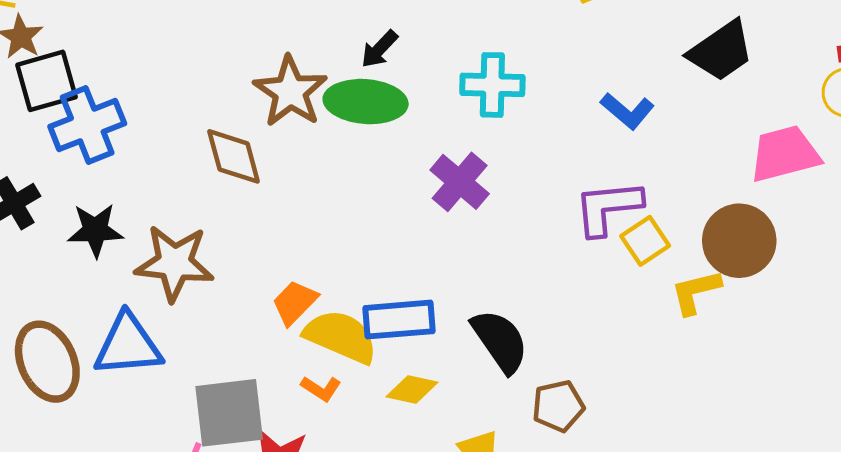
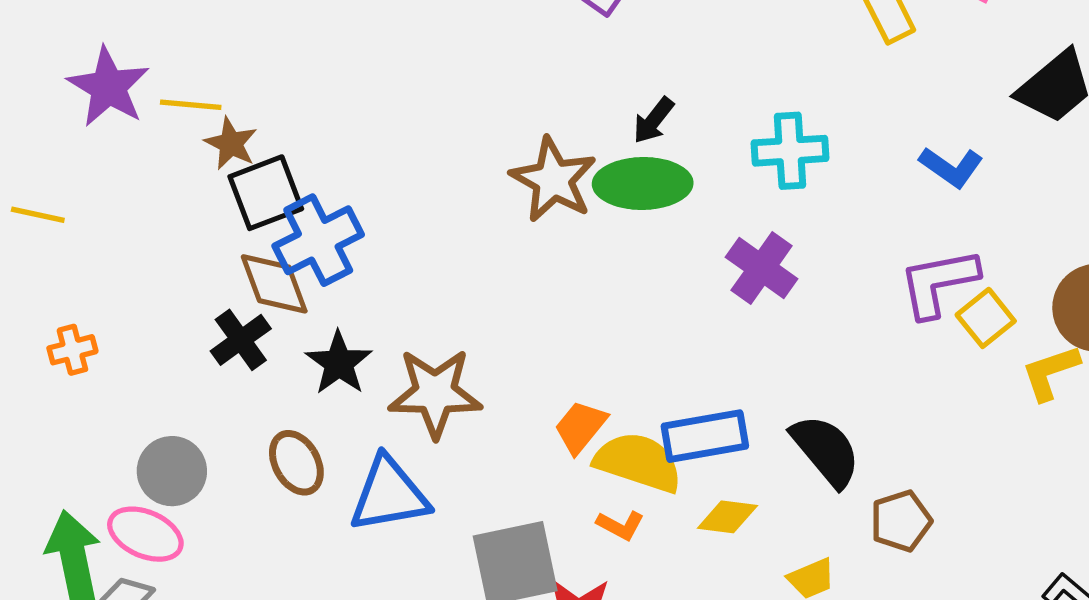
brown diamond: (234, 156) -> (274, 284), moved
black star: (95, 230) -> (339, 363), turned -30
brown ellipse: (47, 362) -> (296, 463), moved, size x0.7

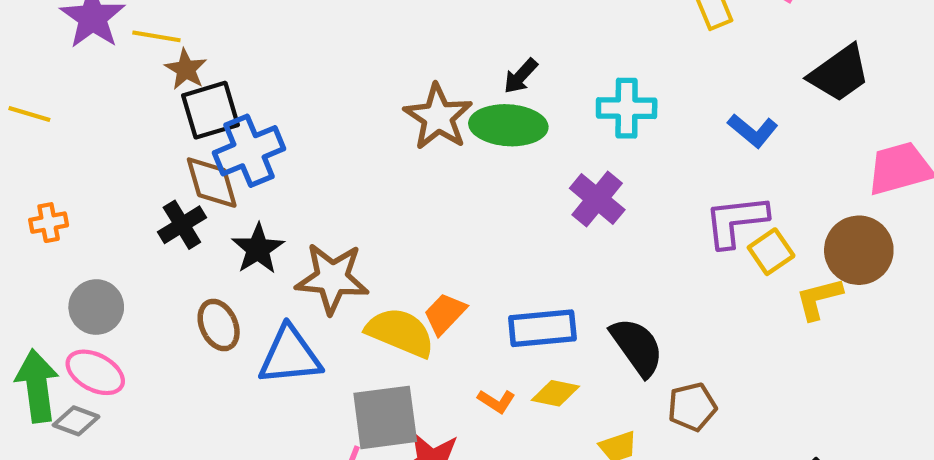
yellow semicircle: (638, 462) -> (400, 332), moved
gray circle: (172, 471) -> (96, 307), moved
orange L-shape: (620, 525) -> (496, 401), moved

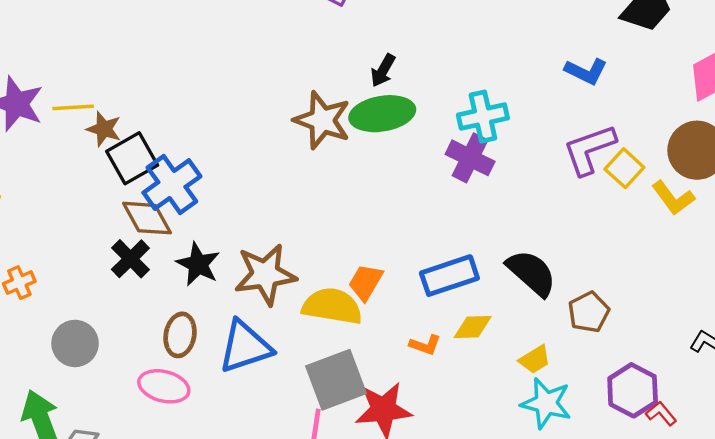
cyan cross: (627, 108) -> (483, 117), moved
yellow L-shape: (819, 299) -> (673, 198), turned -99
brown ellipse: (219, 325) -> (180, 335), turned 48
pink ellipse: (95, 372) -> (164, 386), moved

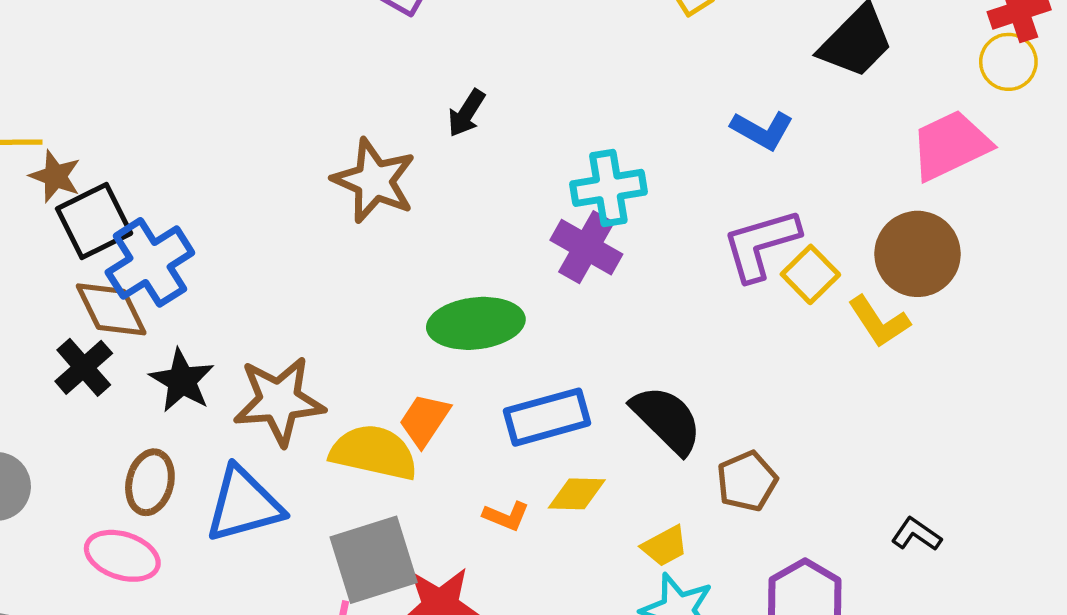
green ellipse: (382, 114) -> (476, 323), moved

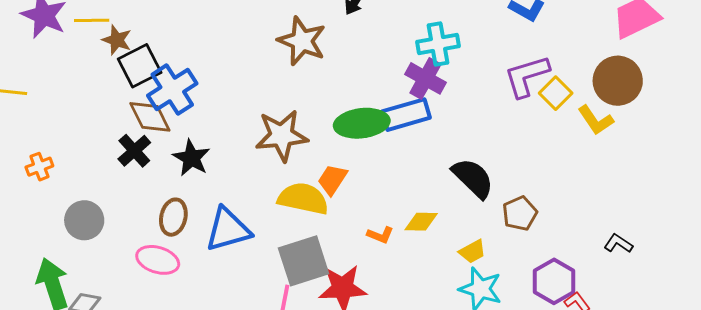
brown star: (279, 401) -> (282, 136), moved
blue rectangle: (547, 417) -> (406, 115), moved

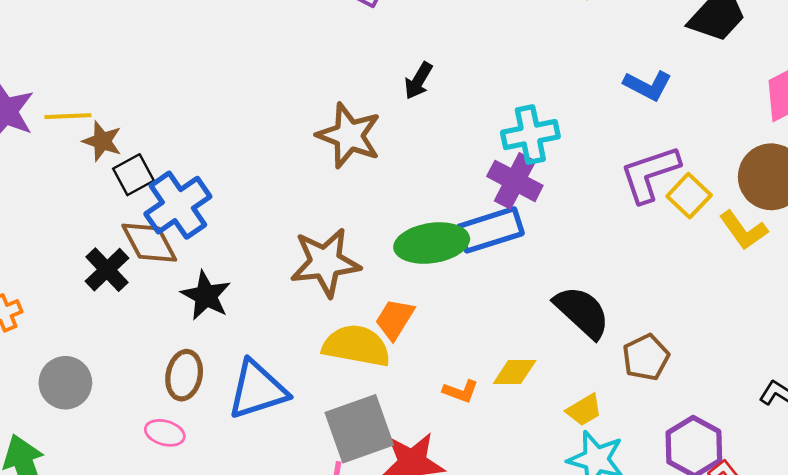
black square: (140, 66) -> (134, 175), size x0.7
black cross: (134, 151) -> (107, 270), moved
pink ellipse: (158, 260) -> (165, 433), size x0.7

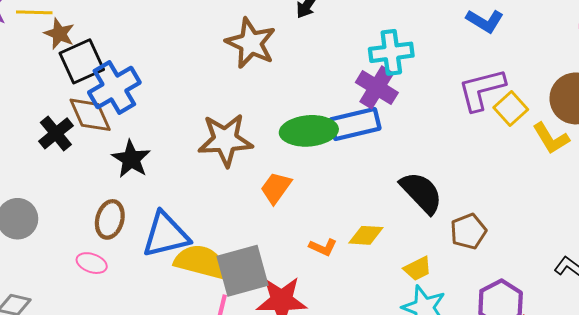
black square: (134, 175) -> (82, 61), size x1.4
yellow semicircle: (356, 346) -> (200, 262), moved

